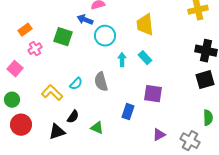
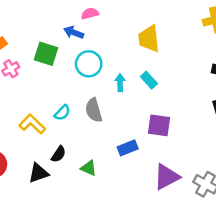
cyan circle: (105, 36) -> (89, 64), moved
blue rectangle: (128, 112) -> (128, 148), turned 49
purple triangle: (159, 135) -> (167, 177), size x1.6

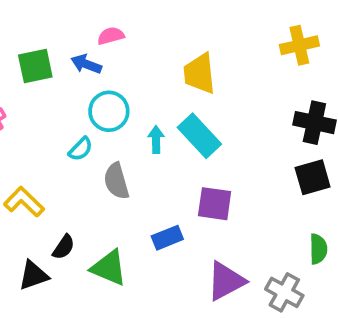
green square: (46, 54) -> (35, 66), moved, turned -30
cyan rectangle: (149, 80) -> (199, 136), size x1.6
cyan semicircle: (62, 113) -> (81, 149), moved
green triangle: (89, 168) -> (109, 268), size x1.5

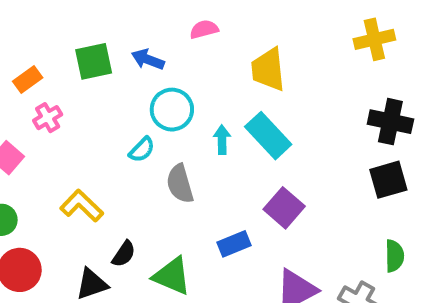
pink semicircle: (111, 36) -> (204, 29), moved
purple square: (215, 204) -> (284, 208), turned 33

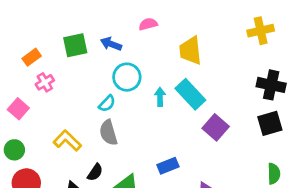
gray semicircle: (180, 184) -> (108, 133), moved
purple square: (284, 208) -> (216, 127), moved

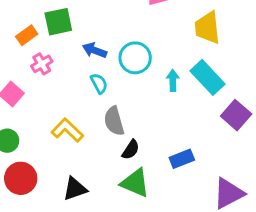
blue arrow: (111, 44) -> (94, 50), moved
green square: (75, 45) -> (58, 22), moved
cyan semicircle: (107, 104) -> (99, 83), moved, turned -72
black semicircle: (95, 172) -> (131, 150), moved

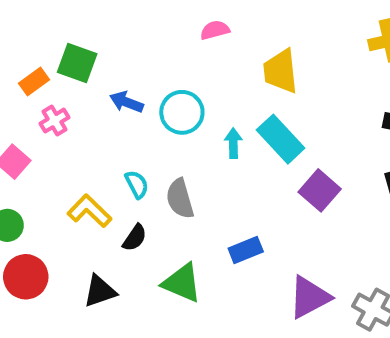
green square: (58, 22) -> (77, 63), turned 32
cyan semicircle: (99, 83) -> (137, 184), moved
gray semicircle: (114, 121) -> (180, 199), moved
black semicircle: (131, 150) -> (135, 238), moved

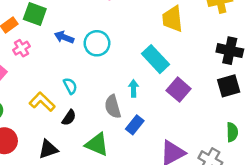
yellow trapezoid: (281, 71) -> (172, 19), moved
cyan arrow: (233, 143) -> (134, 88), moved
gray semicircle: (180, 199) -> (113, 107), moved
blue rectangle: (246, 250) -> (135, 125), turned -30

